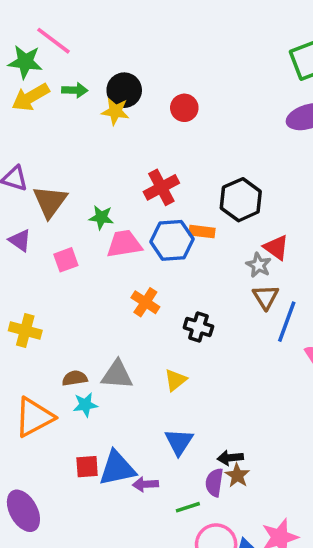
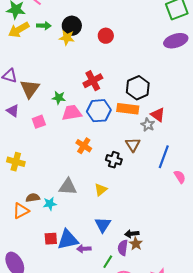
orange rectangle: (202, 232) -> (128, 109), moved, size x1.5
brown triangle: (266, 297) -> (133, 145), moved
brown semicircle: (75, 378) -> (33, 198), moved
orange triangle: (34, 417) -> (21, 211), size x0.7
green line: (188, 507) -> (108, 262), turned -40

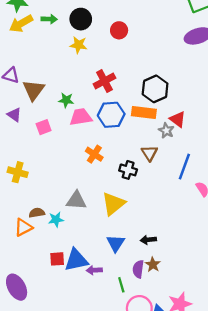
yellow star: (67, 38) -> (78, 45), moved
yellow triangle: (101, 190) -> (113, 204), size x1.6
black arrow: (132, 234) -> (148, 240), moved
green line: (108, 262) -> (121, 285), turned -48

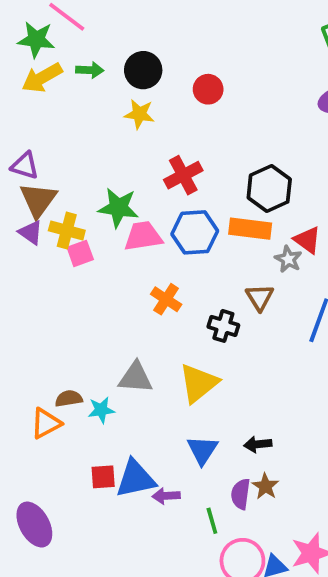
brown triangle: (33, 90) -> (38, 200), moved
green star: (66, 100) -> (118, 208), size x1.5
yellow cross: (18, 172) -> (67, 230), moved

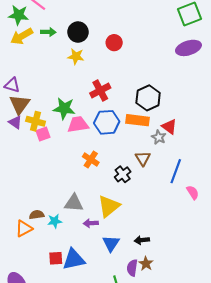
black cross: (223, 326) -> (123, 174), turned 35
purple arrow: (166, 496) -> (91, 223), moved

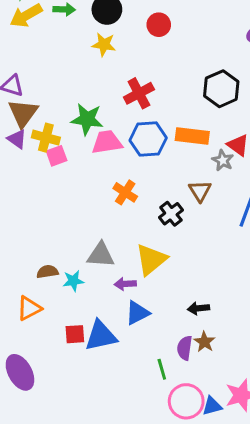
black hexagon: (148, 98) -> (221, 89), moved
orange triangle: (24, 229) -> (29, 308), moved
blue triangle: (111, 243) -> (137, 313), moved, turned 30

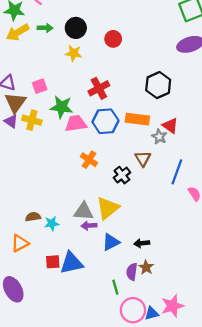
pink square: (57, 156) -> (40, 86), moved
gray triangle: (101, 255) -> (84, 211), moved
blue triangle: (137, 313) -> (111, 242), moved

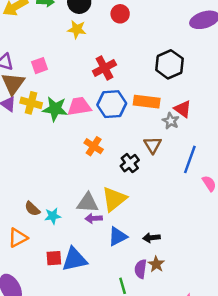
green star: (62, 107) -> (55, 109), moved
brown semicircle: (33, 217) -> (32, 209), turned -128

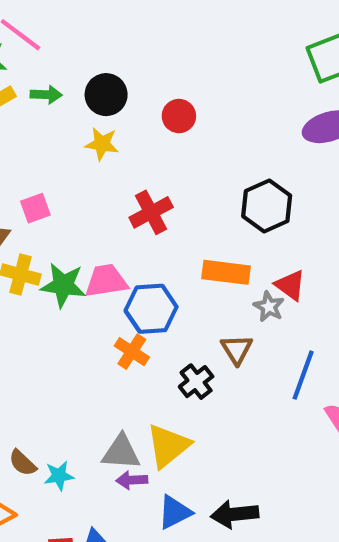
blue hexagon: (112, 104) -> (151, 309), moved
black arrow: (151, 238) -> (235, 514), size x1.5

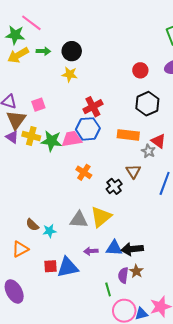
red circle: (179, 116) -> (140, 70), moved
blue hexagon: (151, 309) -> (88, 129), moved
purple arrow: (132, 480) -> (91, 251), moved
blue triangle: (175, 512) -> (114, 248), moved, turned 30

